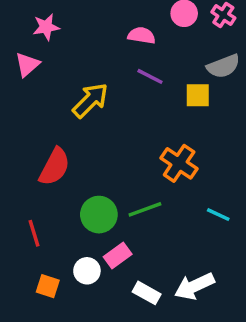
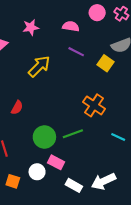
pink star: (46, 27) -> (31, 27), moved
yellow square: (198, 95) -> (106, 63), turned 35
red semicircle: (55, 167) -> (17, 107), size x0.6
pink rectangle: (118, 255) -> (56, 162), turned 63

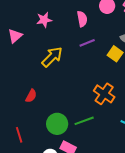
pink semicircle: (71, 26) -> (82, 19), turned 70
purple line: (76, 52) -> (87, 43), turned -49

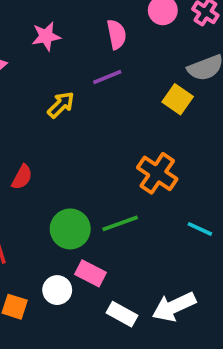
purple line: (87, 43) -> (107, 77), moved
yellow arrow: (52, 57) -> (61, 105), size x0.7

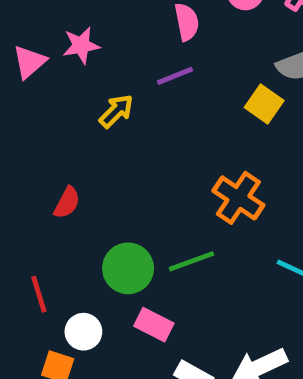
pink star: (46, 36) -> (81, 45), moved
white circle: (57, 290) -> (83, 332), moved

